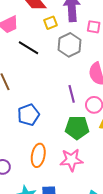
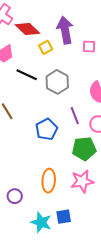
gray hexagon: (69, 45) -> (57, 82), moved
blue pentagon: (28, 115) -> (47, 129), moved

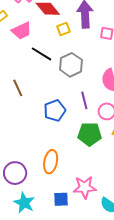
pink star: (82, 181) -> (85, 187), moved
purple circle: (15, 196) -> (15, 173), size x1.5
cyan star: (41, 222) -> (24, 203), moved

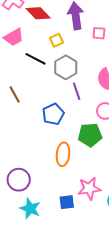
yellow square: (64, 29) -> (56, 40), moved
purple line: (84, 100) -> (77, 91), moved
orange ellipse: (51, 162) -> (63, 154), moved

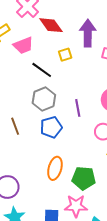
gray hexagon: (66, 67) -> (44, 99), moved
brown line: (15, 95) -> (15, 126), moved
green pentagon: (90, 135) -> (84, 178), moved

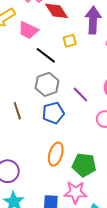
pink trapezoid: (23, 45) -> (28, 30), turned 45
purple line: (78, 108) -> (80, 95), turned -36

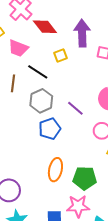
brown line: (17, 111) -> (13, 83), moved, turned 30

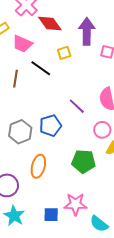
gray hexagon: (41, 101) -> (20, 132), moved
orange ellipse: (55, 170) -> (38, 166), moved
green pentagon: (85, 178) -> (84, 161), moved

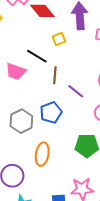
pink trapezoid: (22, 44) -> (16, 71), moved
brown line: (16, 79) -> (55, 75), moved

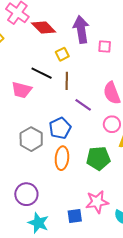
brown line: (55, 75) -> (67, 81), moved
orange ellipse: (42, 154) -> (62, 158), moved

